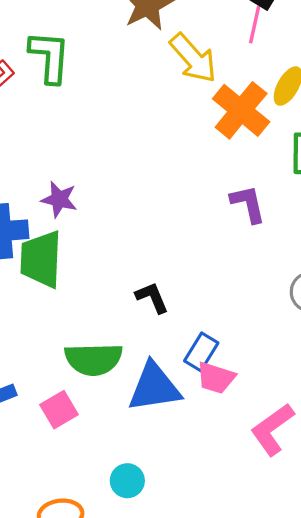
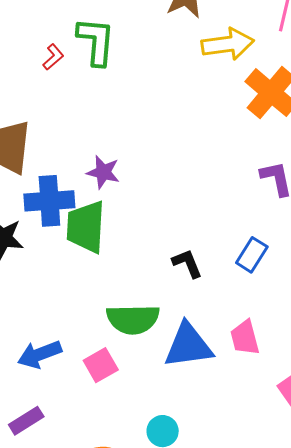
yellow arrow: (193, 58) -> (228, 44), turned -57
blue rectangle: (201, 352) -> (252, 255), moved
pink trapezoid: (216, 378) -> (245, 338), turned 57

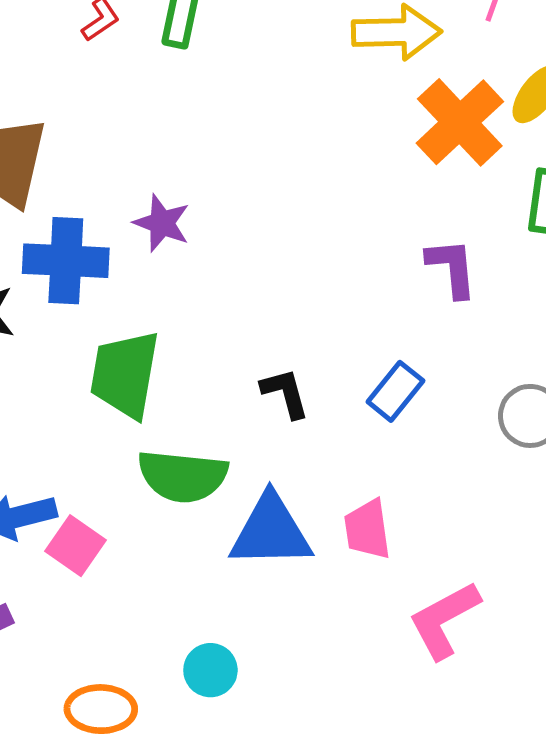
green trapezoid: (86, 227) -> (125, 374), moved
pink square: (101, 365) -> (75, 546), moved, turned -32

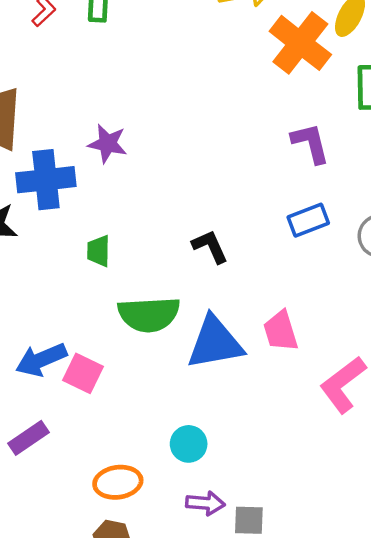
green trapezoid: (125, 374) -> (98, 251), size x0.5
blue rectangle: (395, 391) -> (308, 220), moved, turned 39

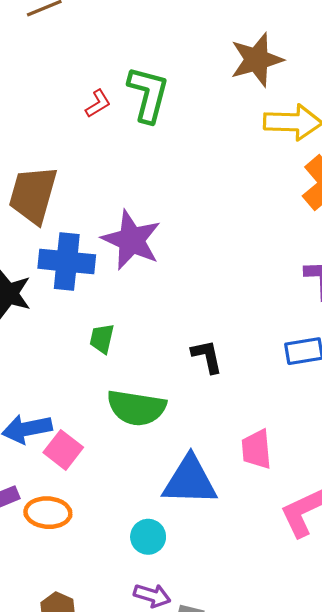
purple star: (108, 144) -> (131, 240), size x1.6
blue triangle: (215, 343) -> (190, 481), moved
orange ellipse: (118, 482) -> (48, 513), moved

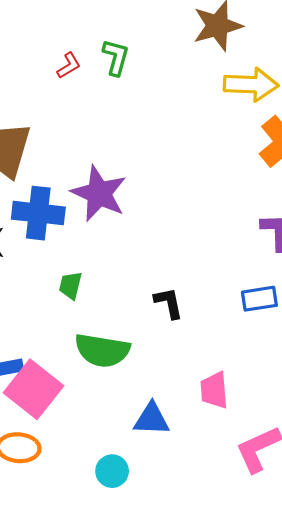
green L-shape: (148, 94) -> (116, 57), size x0.7
pink square: (63, 450) -> (33, 389), size x1.6
blue triangle: (190, 481) -> (152, 419), size x0.7

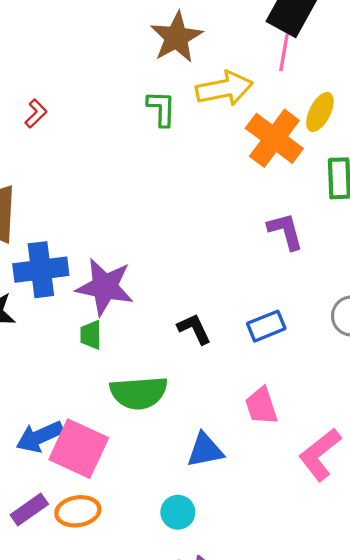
green L-shape: (116, 57) -> (161, 109), moved
purple star: (99, 193) -> (105, 287), moved
blue rectangle: (259, 299) -> (266, 326), moved

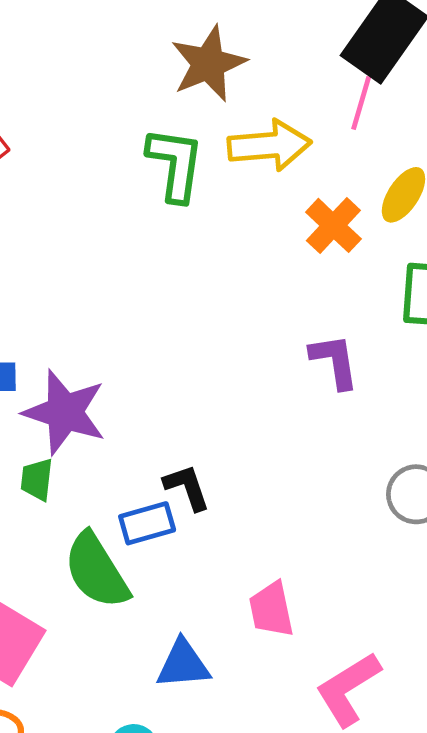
green L-shape: (161, 109) -> (175, 164), size x1.4
orange cross: (274, 138) -> (333, 225), size x0.7
blue rectangle: (266, 326) -> (147, 523), moved
green semicircle: (139, 393) -> (96, 571), turned 56

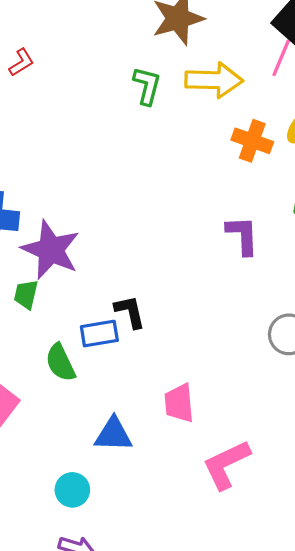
green L-shape: (175, 164) -> (147, 86), size x0.7
orange cross: (333, 225) -> (252, 141), turned -30
green semicircle: (96, 571) -> (60, 363), size x0.7

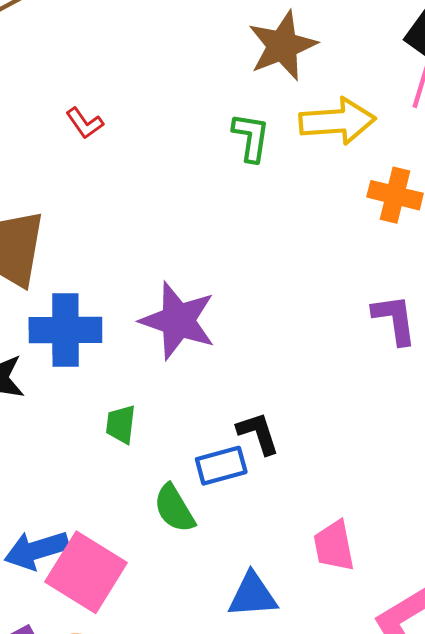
red L-shape: (21, 62) -> (85, 123), turned 92
purple star: (51, 250) -> (178, 321), moved

